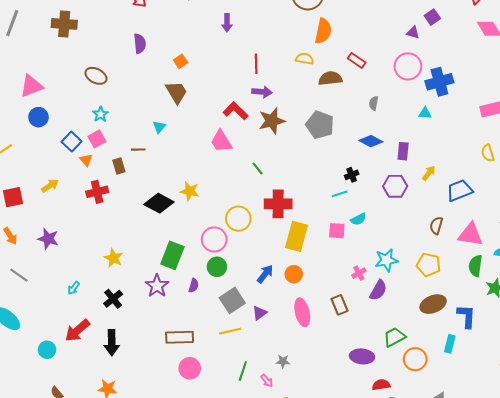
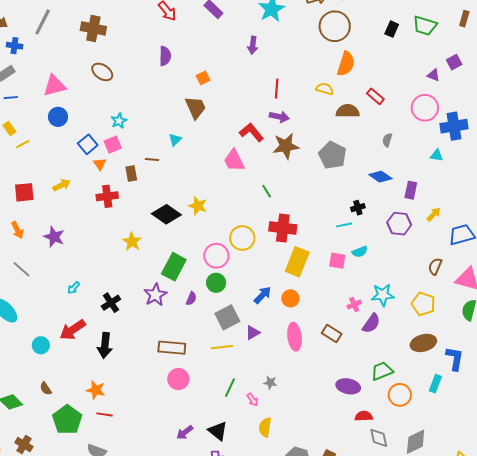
brown ellipse: (96, 76) -> (102, 72), moved
yellow star: (114, 258) -> (132, 242), moved
brown rectangle: (339, 305) -> (332, 333), turned -42

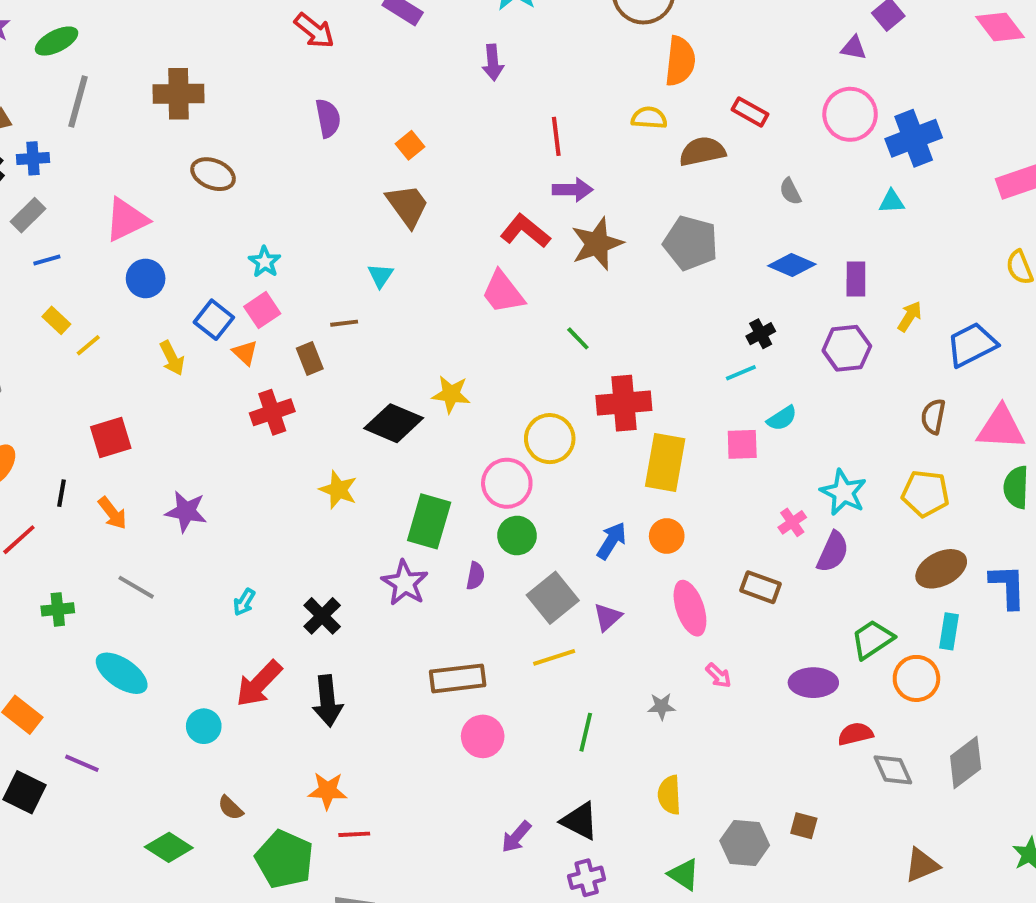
gray semicircle: (387, 140) -> (790, 191), turned -32
yellow arrow: (62, 185) -> (172, 358), moved, turned 102
cyan star: (383, 295) -> (843, 492), turned -30
cyan rectangle: (435, 384) -> (949, 631), moved
pink arrow: (252, 400) -> (718, 676), moved

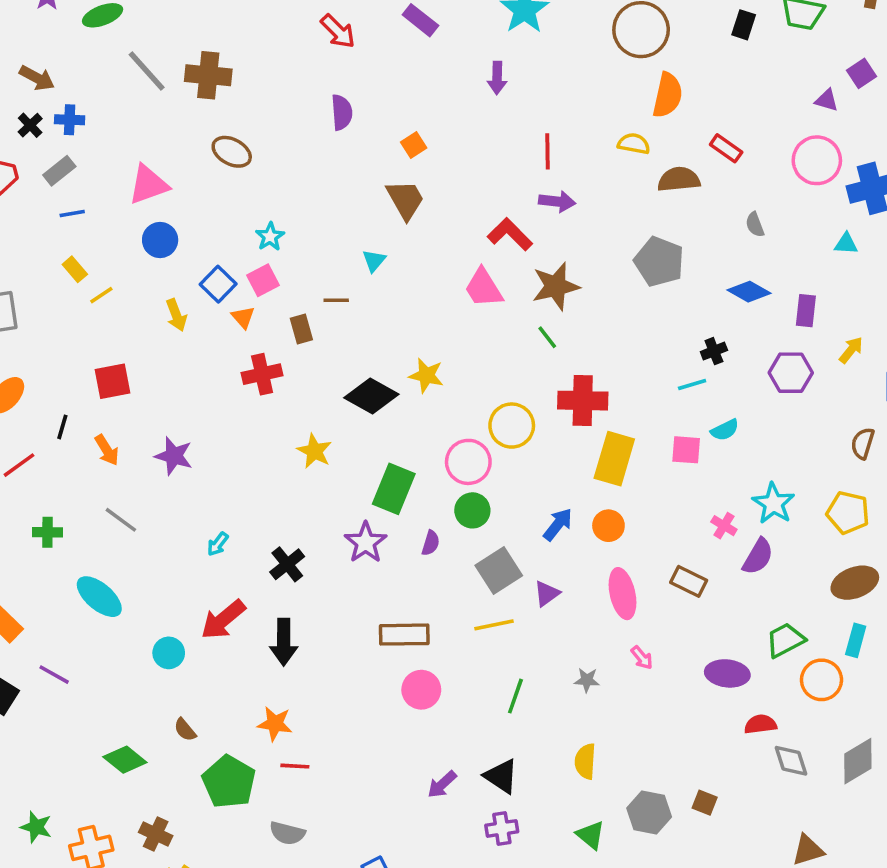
gray line: (78, 102) -> (147, 71), moved, turned -63
brown star: (597, 244) -> (556, 286), moved
pink cross: (792, 522) -> (724, 526), turned -30

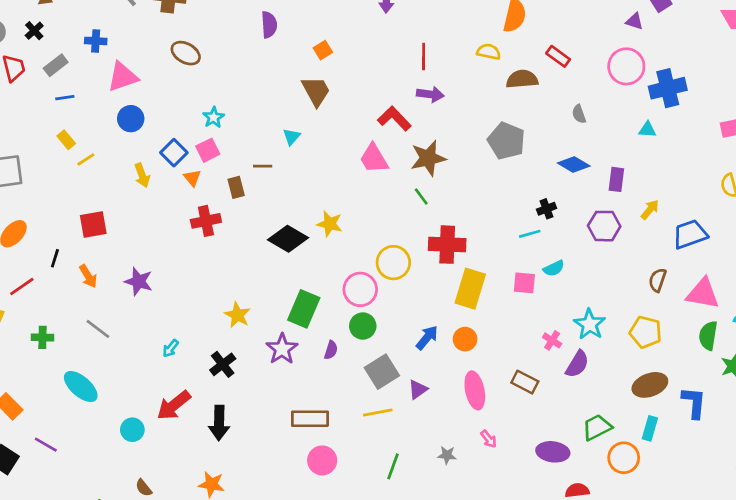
blue cross: (70, 120) -> (96, 41), moved
yellow star: (314, 451) -> (237, 315), moved

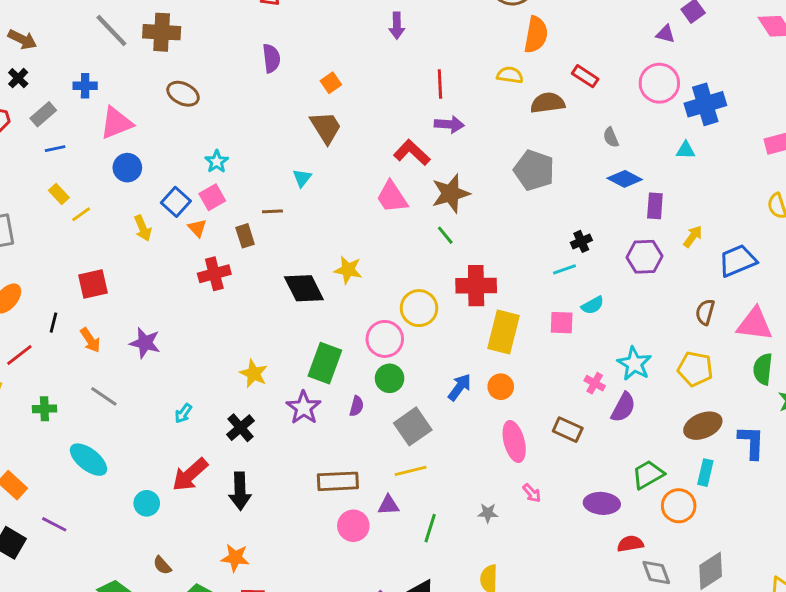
blue diamond: (574, 165) -> (625, 179), moved
black diamond: (288, 239) -> (304, 288), turned 36
purple triangle: (418, 389) -> (388, 505), moved, turned 35

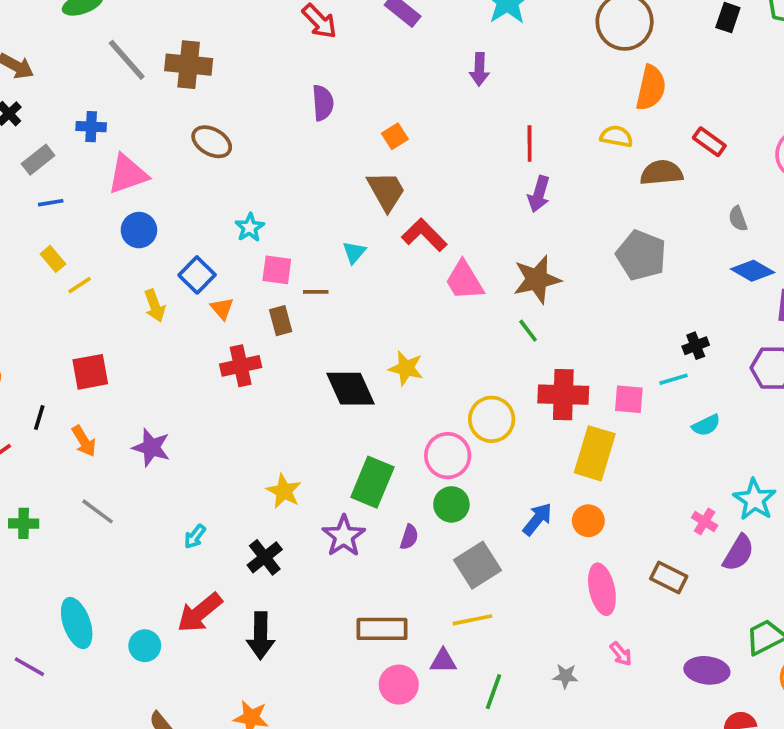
purple arrow: (449, 124) -> (539, 194), turned 100
red L-shape: (412, 153) -> (424, 235), moved
pink square: (212, 197) -> (277, 270), moved, turned 35
pink square: (562, 323) -> (629, 399), moved
cyan ellipse: (89, 460) -> (77, 623), moved, turned 30

